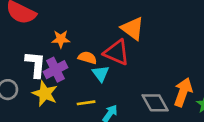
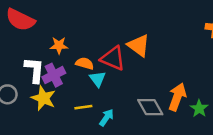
orange triangle: (133, 28) -> (139, 45), moved

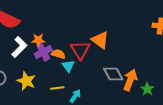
red triangle: (113, 58) -> (80, 50), turned 35
white L-shape: (34, 70) -> (19, 47), moved, turned 40
purple cross: (54, 75) -> (43, 52), moved
gray diamond: (150, 107) -> (113, 74), moved

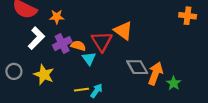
orange star: (38, 40) -> (57, 17), moved
yellow line: (57, 88) -> (81, 90), moved

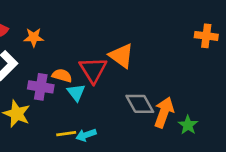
purple cross: (62, 44) -> (41, 87), moved, turned 36
cyan arrow: (96, 91) -> (86, 135), turned -144

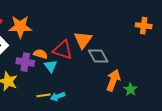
orange star: (34, 37) -> (20, 27), size x1.6
orange triangle: (121, 56) -> (83, 40), turned 30
red triangle: (93, 70) -> (63, 50), turned -40
gray diamond: (140, 104) -> (98, 56), moved

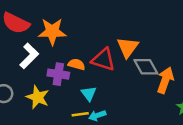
cyan triangle: (51, 66) -> (89, 94), moved
orange arrow: (113, 80) -> (165, 80), moved

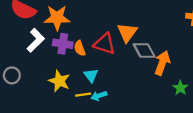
orange semicircle: (77, 64) -> (80, 48), turned -126
purple cross: (58, 74) -> (63, 44), moved
yellow star: (38, 97) -> (59, 81), moved

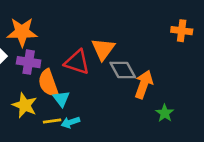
orange semicircle: (80, 48) -> (48, 83), moved, size x1.5

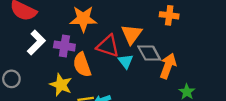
orange cross: (182, 31) -> (169, 15), moved
orange star: (22, 32) -> (83, 19), moved
cyan triangle: (61, 99) -> (126, 61), moved

